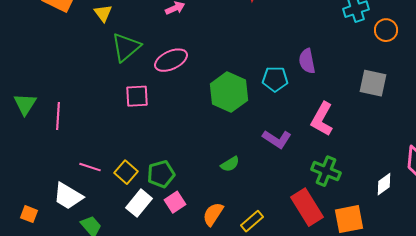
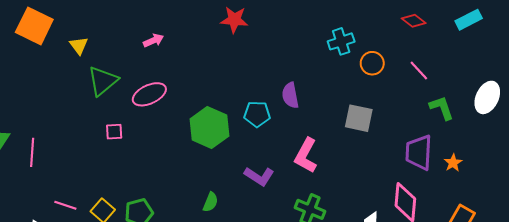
pink square: (137, 96) -> (114, 132), size x0.7
green semicircle: (230, 164) -> (210, 202), turned -36

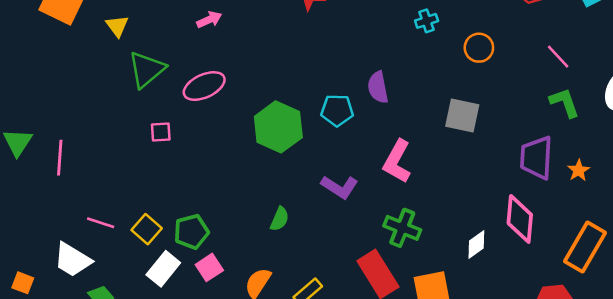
cyan cross: (341, 41) -> (427, 21), moved, size x0.7
pink line: (419, 70) -> (558, 57), moved

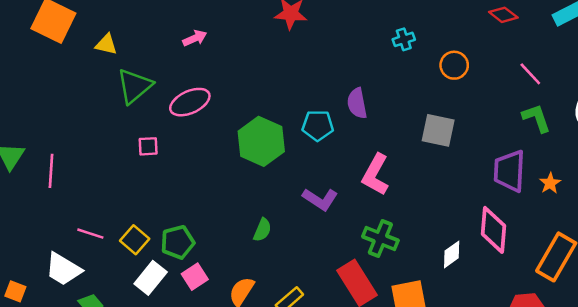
yellow triangle: (117, 26) -> (106, 44), turned -40

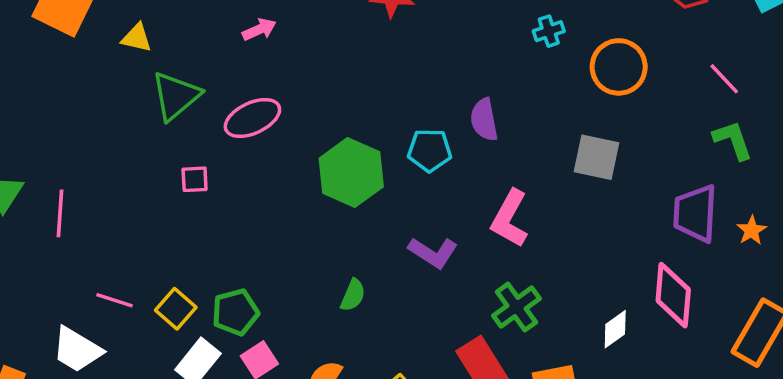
orange circle: (454, 65) -> (619, 67), size x1.4
green cross: (380, 239) -> (516, 307), turned 32

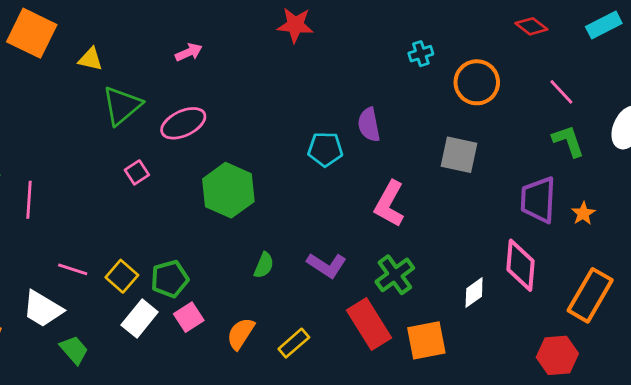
green hexagon: (351, 173) -> (228, 190), moved
pink square: (195, 179) -> (137, 172), turned -30
purple L-shape: (433, 253) -> (327, 265), moved

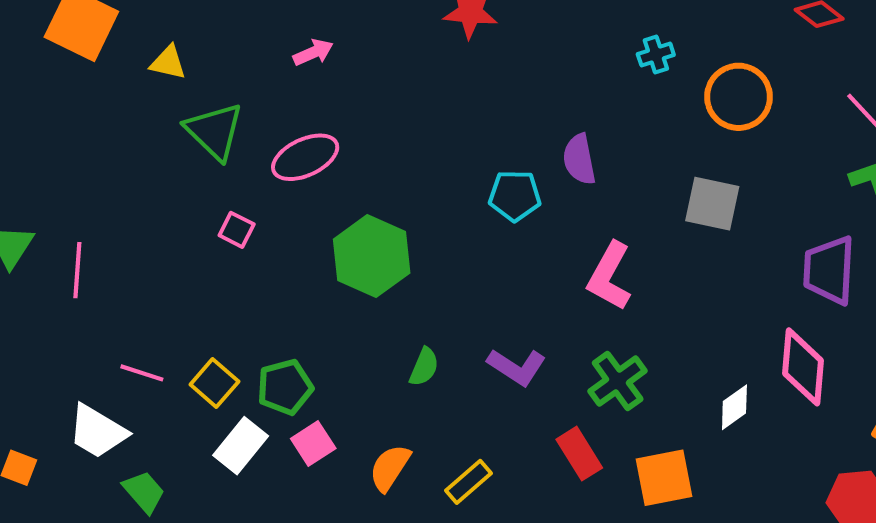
green triangle: (122, 106) -> (214, 131), turned -36
pink square: (137, 172) -> (237, 230), turned -30
red rectangle: (369, 324) -> (579, 454), size x0.7

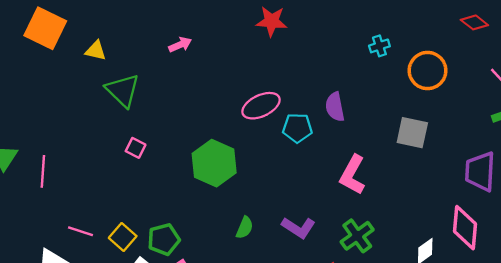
pink ellipse: (305, 157) -> (261, 106), moved

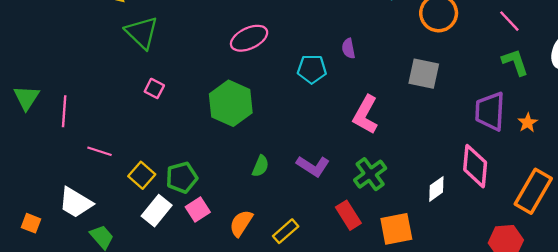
pink ellipse: (261, 106) -> (249, 38), moved
purple semicircle: (335, 107) -> (348, 48), size x0.7
pink line: (80, 231) -> (100, 151), moved

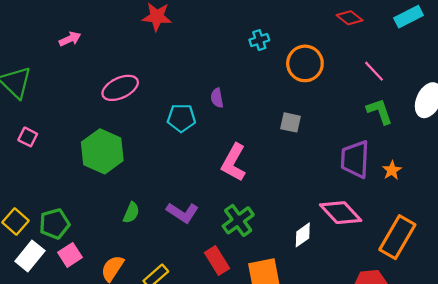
gray square: (424, 74) -> (290, 122), size x0.7
pink diamond: (475, 166) -> (341, 213), turned -48

